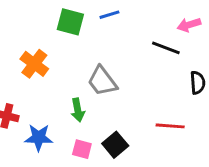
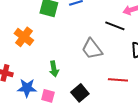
gray trapezoid: (102, 81) -> (92, 49), moved
pink square: (82, 149) -> (48, 96), moved

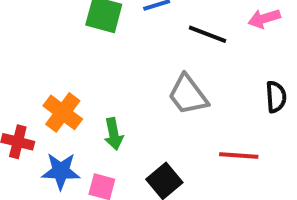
black line: (115, 26) -> (207, 34), moved
orange cross: (24, 37) -> (63, 112), moved

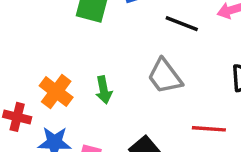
green arrow: (114, 134) -> (104, 90), moved

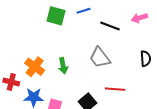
red line: (209, 129) -> (115, 89), moved

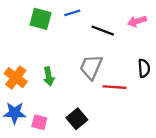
gray trapezoid: (100, 58) -> (91, 67), turned 60
red line: (115, 89) -> (115, 87), moved

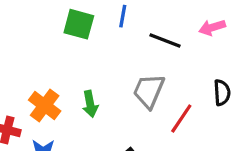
blue line: (72, 13) -> (123, 16), turned -63
red line: (115, 87) -> (181, 119), turned -60

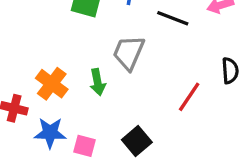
gray trapezoid: (149, 91) -> (129, 53), moved

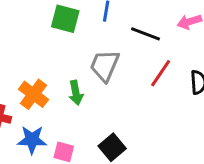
red line: (189, 97) -> (161, 73), moved

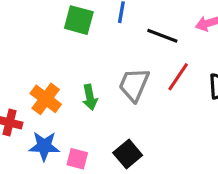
gray trapezoid: (105, 66) -> (134, 85), moved

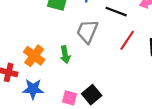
gray trapezoid: (134, 85) -> (87, 31), moved
pink square: (77, 159) -> (70, 98), moved

